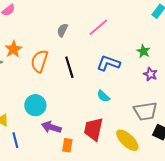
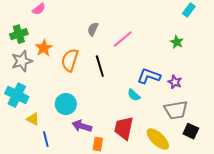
pink line: (98, 27) -> (123, 39), moved
green star: (143, 51) -> (177, 42), moved
blue L-shape: (108, 63) -> (149, 76), moved
purple star: (150, 74) -> (175, 82), moved

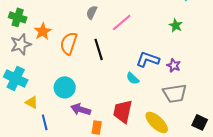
green cross: (19, 34) -> (18, 17), turned 36
black square: (191, 131) -> (200, 122), moved

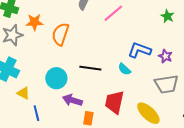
orange star: (43, 31) -> (34, 22), turned 30
black line: (99, 49) -> (90, 68), moved, turned -65

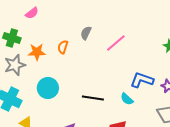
orange semicircle: (60, 34) -> (63, 47), moved, size x0.6
cyan circle: (56, 78) -> (48, 88), moved

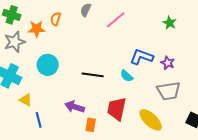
orange semicircle: (63, 47) -> (56, 19), moved

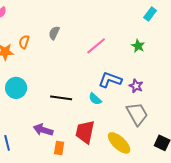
pink line: (116, 20) -> (96, 46), moved
gray trapezoid: (169, 91) -> (137, 114), turned -110

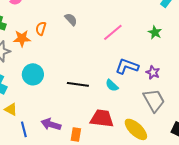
gray semicircle: (54, 33) -> (71, 19), turned 112
purple arrow: (43, 130) -> (51, 124), moved
red trapezoid: (85, 132) -> (102, 118), turned 85

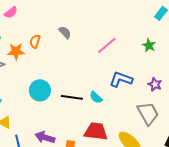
purple star: (153, 72) -> (155, 84), moved
cyan circle: (33, 74) -> (40, 90), moved
cyan semicircle: (112, 85) -> (96, 97), moved

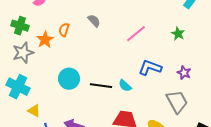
orange star: (16, 51) -> (45, 40), turned -30

